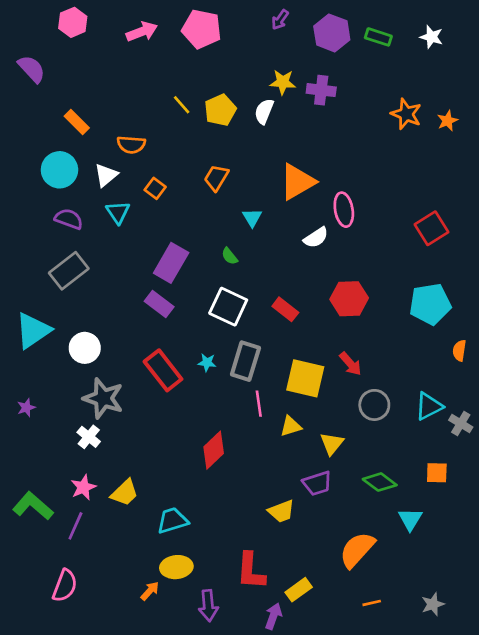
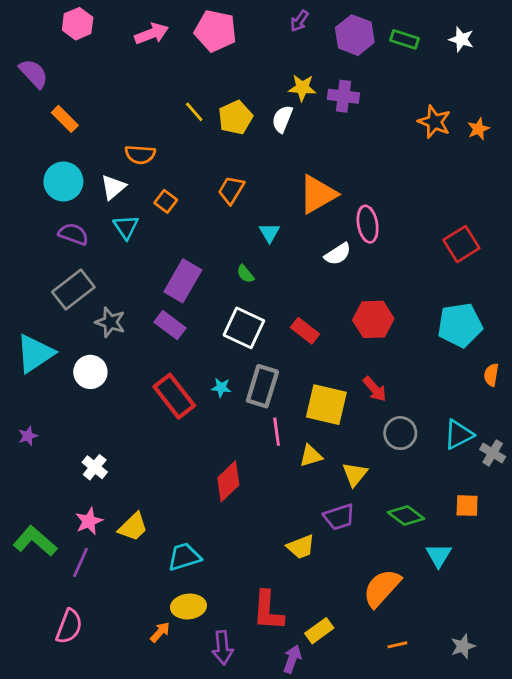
orange rectangle: (77, 122) -> (65, 119), moved
gray star: (103, 398) -> (110, 322), moved, size x0.7

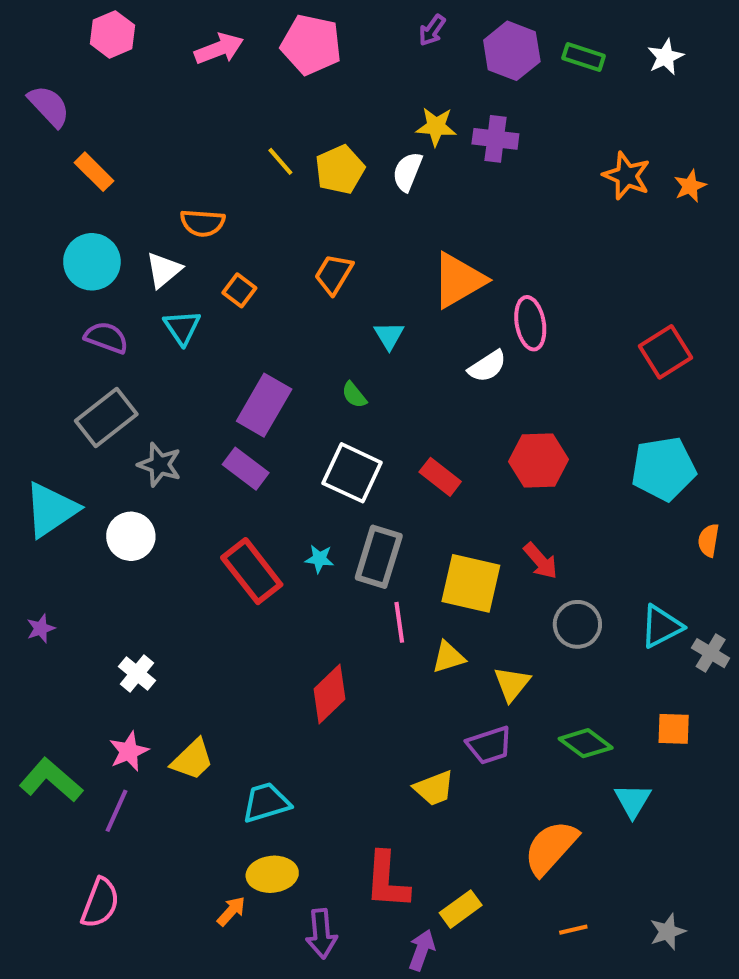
white star: (461, 39) -> (665, 57), turned 30

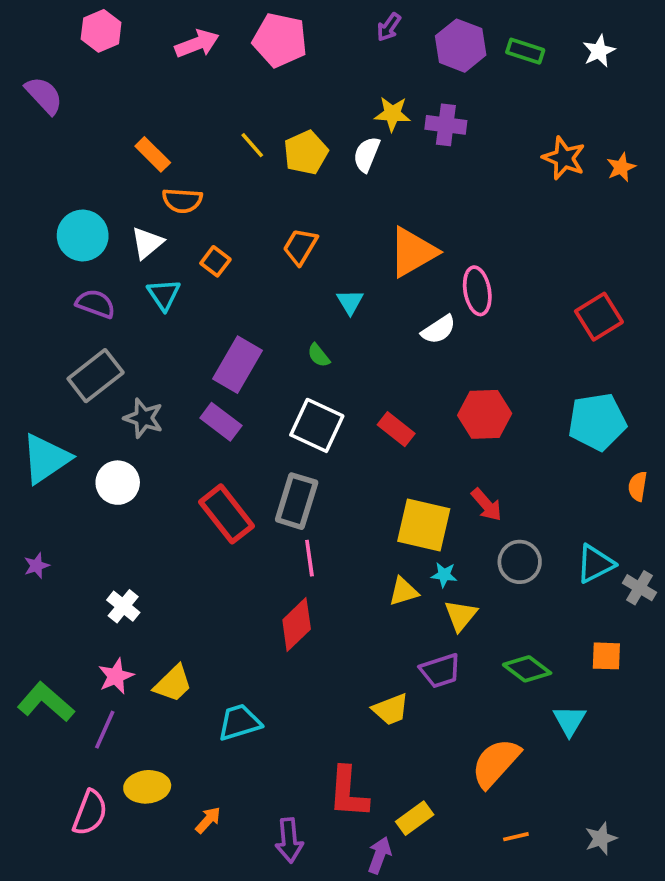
orange rectangle: (94, 172) -> (153, 154), moved
gray rectangle: (379, 557) -> (297, 501), moved
cyan star: (319, 559) -> (444, 575), moved
pink line: (399, 622) -> (309, 558), moved
yellow ellipse: (272, 874) -> (147, 787), moved

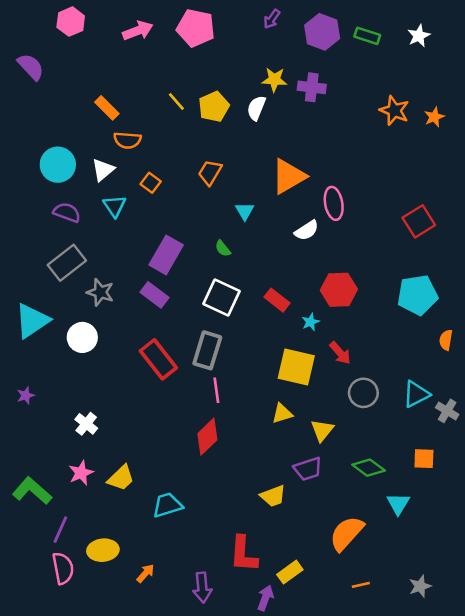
cyan star: (444, 575) -> (310, 322), moved, turned -30
purple line: (105, 730) -> (60, 530), moved
pink semicircle: (90, 813) -> (63, 568), turned -32

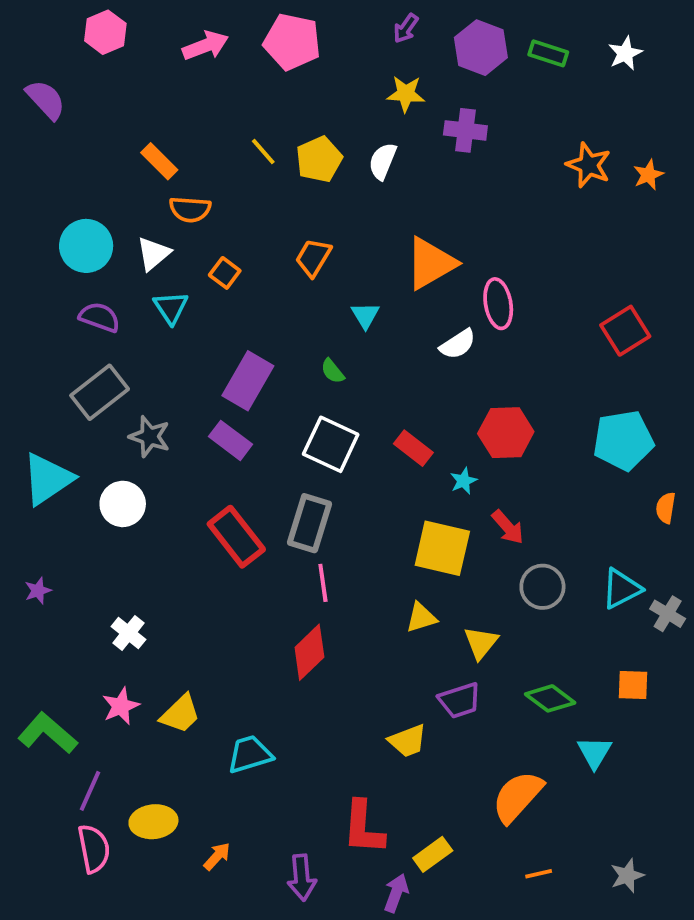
yellow star: (274, 80) -> (406, 94), moved

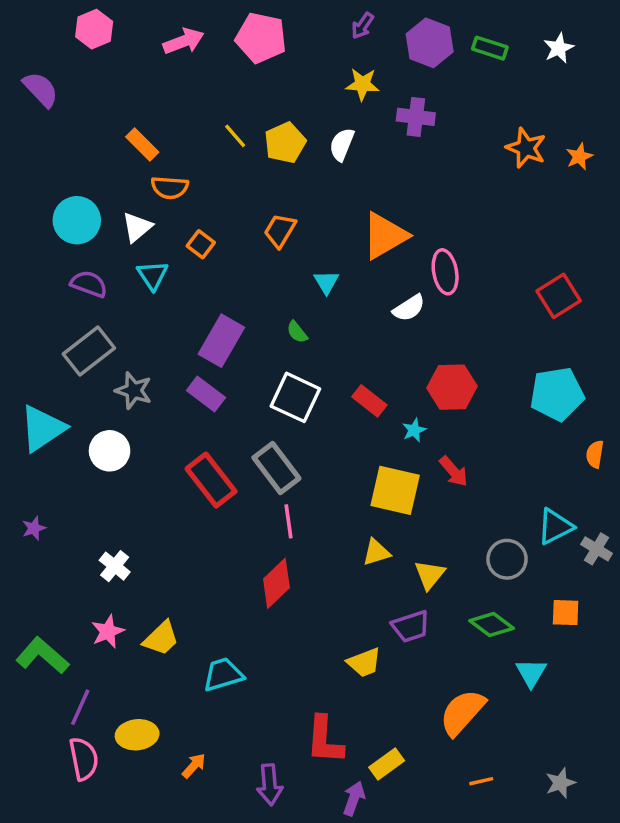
gray rectangle: (309, 523) -> (276, 468), turned -54
gray circle: (542, 587) -> (507, 559), moved

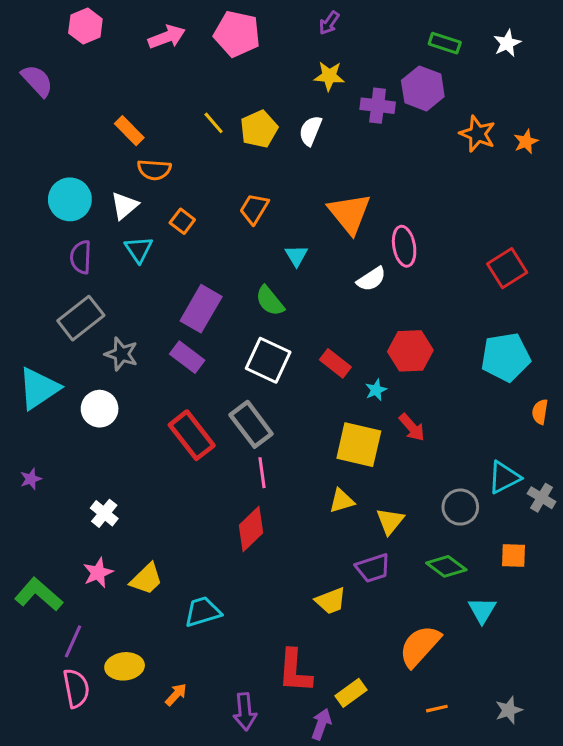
purple hexagon: (430, 43) -> (423, 88), moved
orange triangle: (385, 236) -> (349, 213), turned -39
purple semicircle: (89, 284) -> (81, 257), turned -108
green semicircle: (297, 332) -> (270, 301), size x1.5

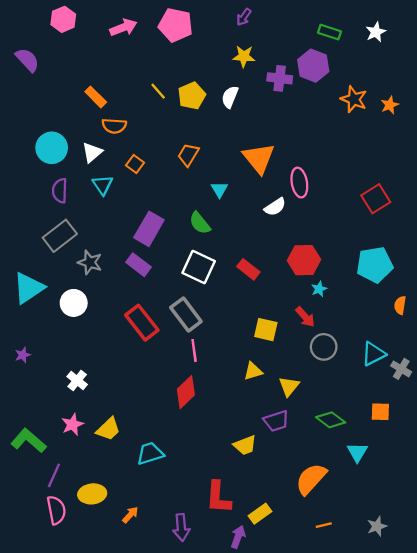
cyan star: (376, 390) -> (319, 289), moved
yellow square: (359, 445) -> (266, 330), size x0.7
gray circle: (460, 507) -> (324, 347), moved

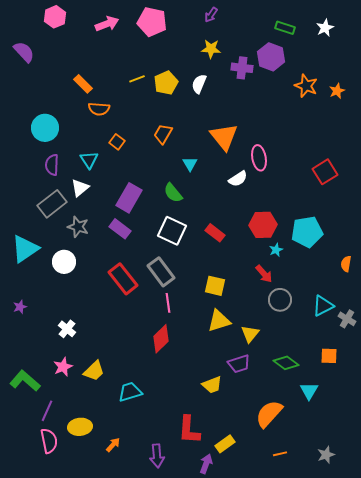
yellow line: (158, 91) -> (137, 79), turned -70
white triangle: (92, 152) -> (80, 188), moved
cyan pentagon: (375, 265) -> (307, 232), moved
yellow square: (266, 330) -> (215, 286), moved
yellow triangle: (253, 371) -> (219, 321), size x1.4

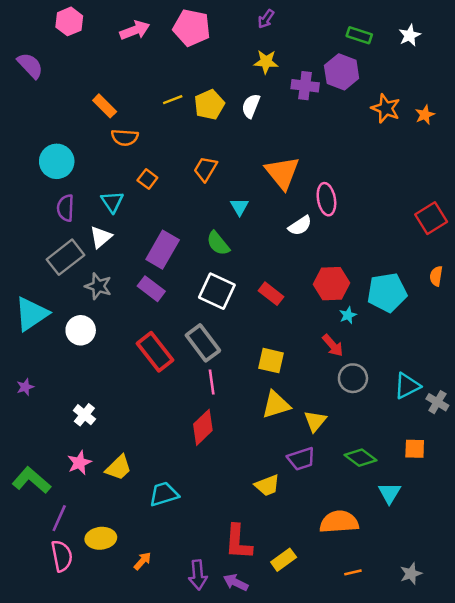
red square: (325, 172) -> (431, 218), moved
orange semicircle: (346, 264) -> (436, 276), moved
orange semicircle: (269, 414) -> (339, 522), turned 44
purple arrow: (206, 464) -> (236, 582), moved, turned -84

